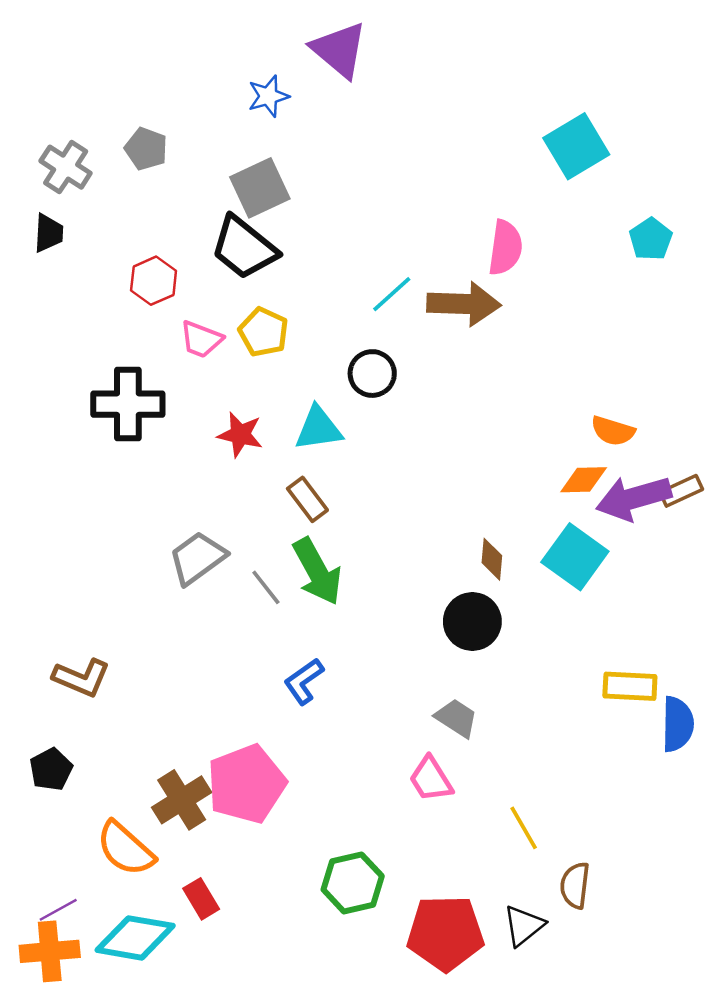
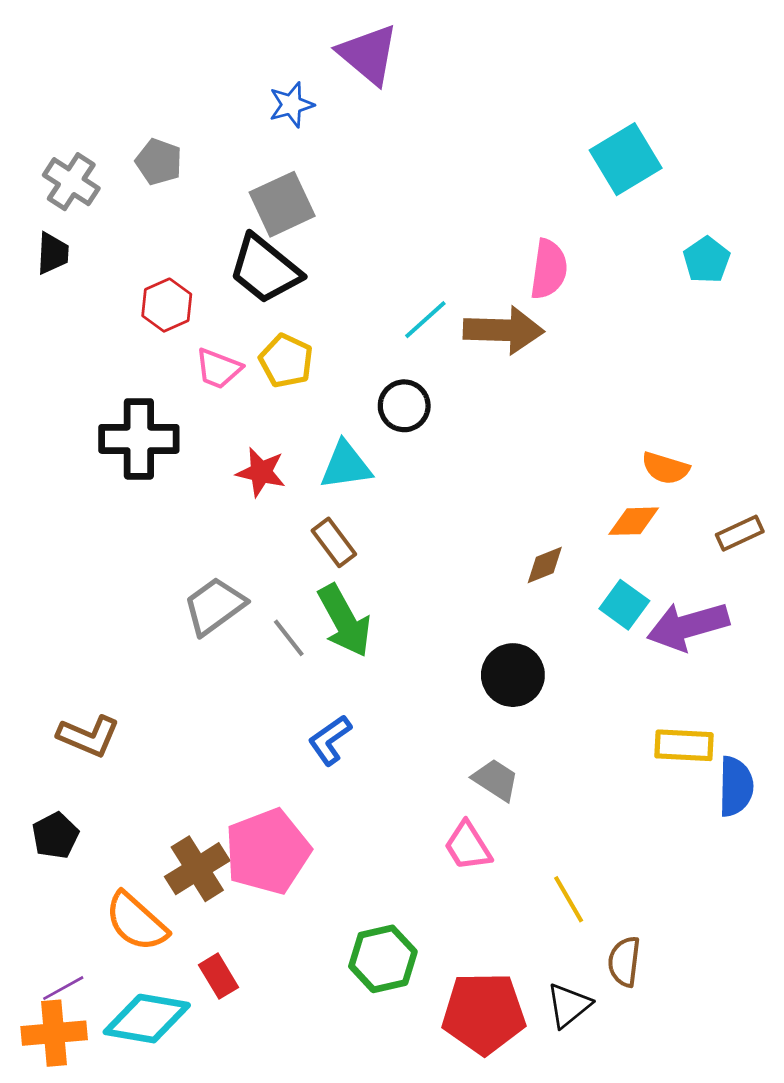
purple arrow: (634, 498) -> (688, 626), moved
cyan square: (575, 557) -> (624, 605), size x0.7
brown diamond: (492, 559) -> (545, 565), moved, turned 63

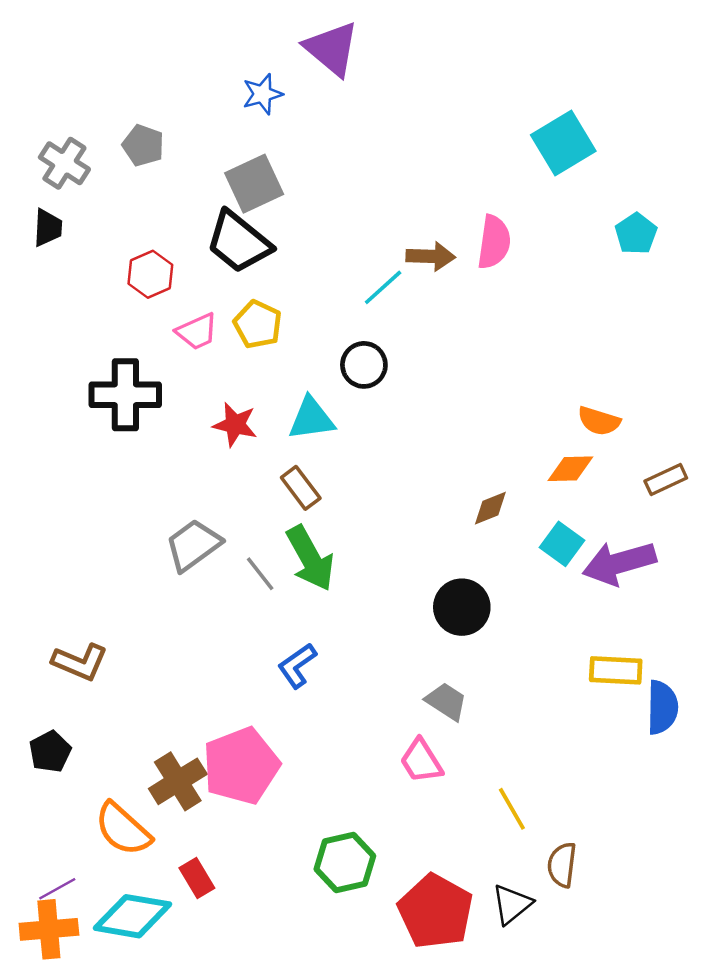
brown arrow: (504, 330) -> (431, 256), moved, size x0.7
pink trapezoid: (218, 369) -> (197, 332), turned -45
red pentagon: (484, 1013) -> (436, 911), turned 30

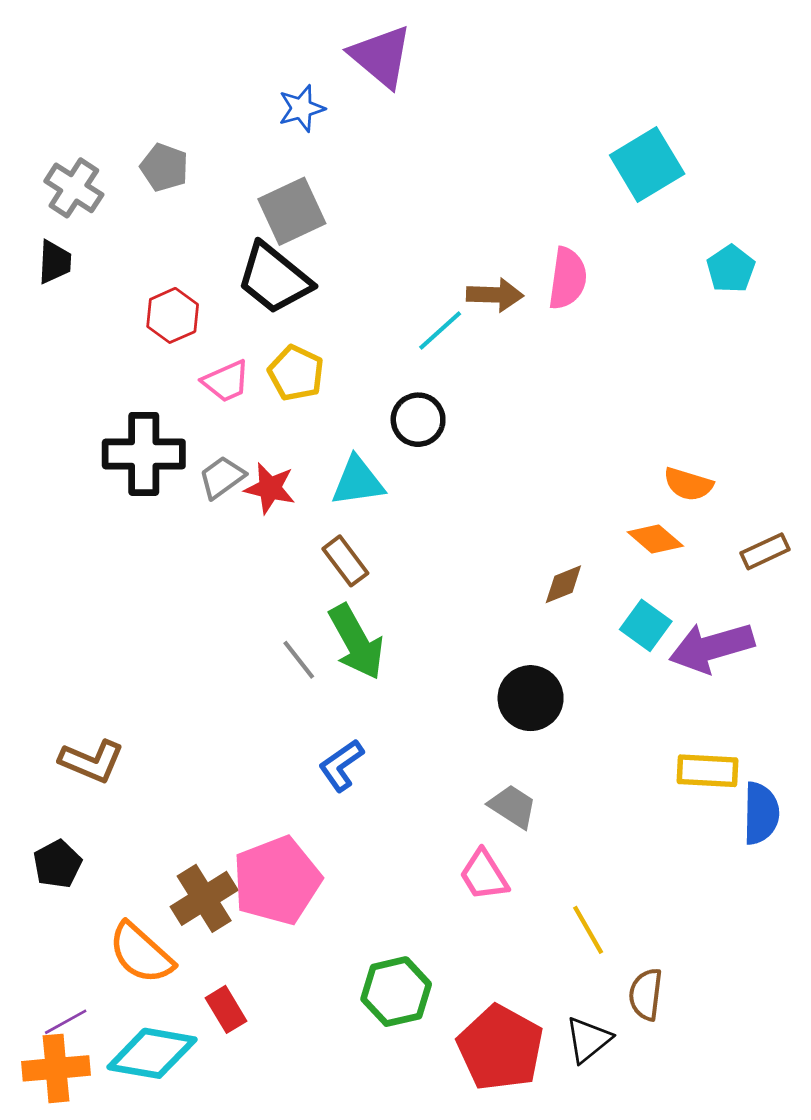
orange diamond: (570, 469) -> (655, 539), turned 42
gray trapezoid: (193, 545) -> (222, 477), moved, size x0.7

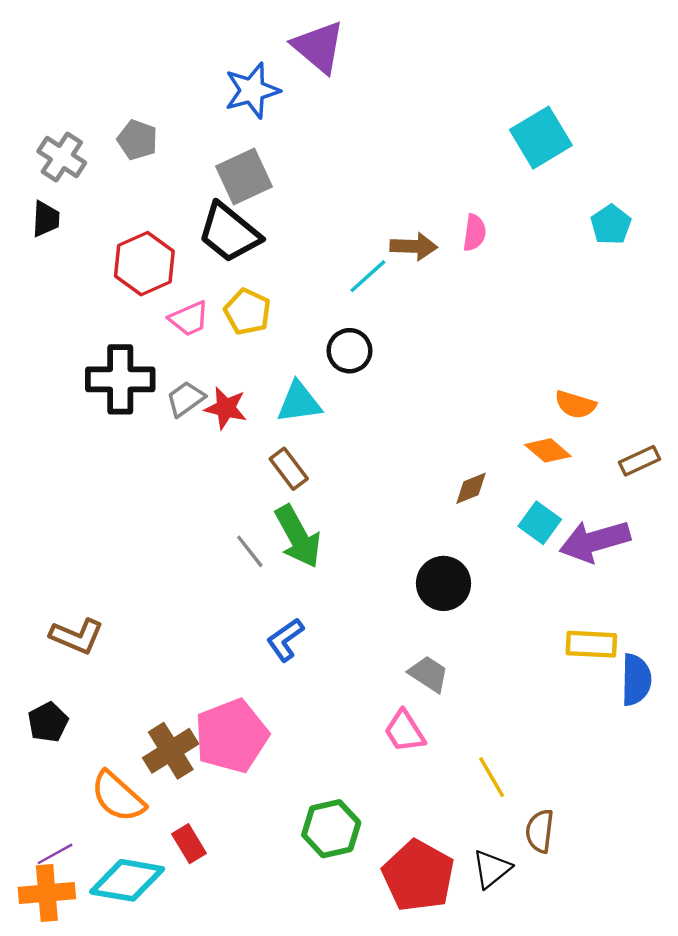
blue star: (301, 108) -> (252, 91), size x1.4
pink semicircle: (568, 278) -> (474, 233), size x0.7
red hexagon: (173, 315) -> (144, 264), size x1.4

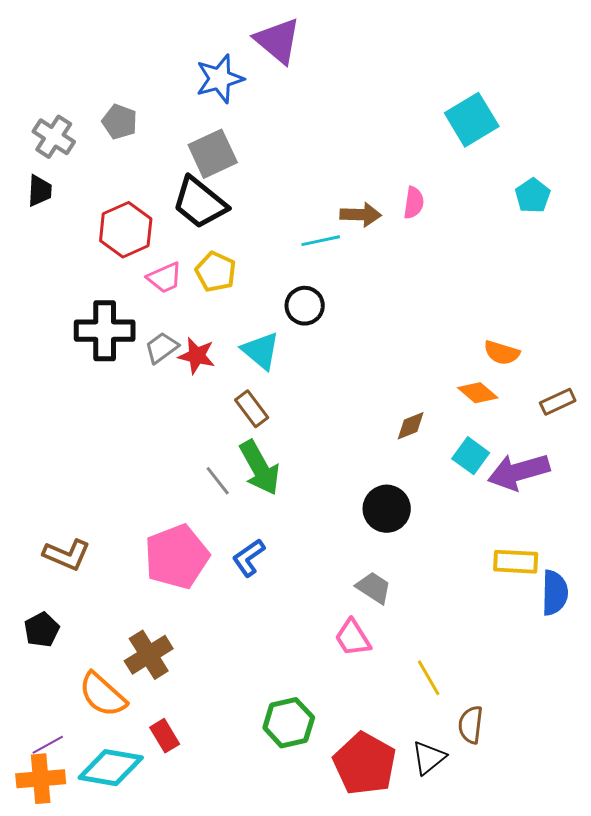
cyan line: (368, 276) -> (321, 241), turned 30
cyan triangle: (299, 402) -> (261, 351), turned 48
pink pentagon: (231, 736) -> (177, 557), moved

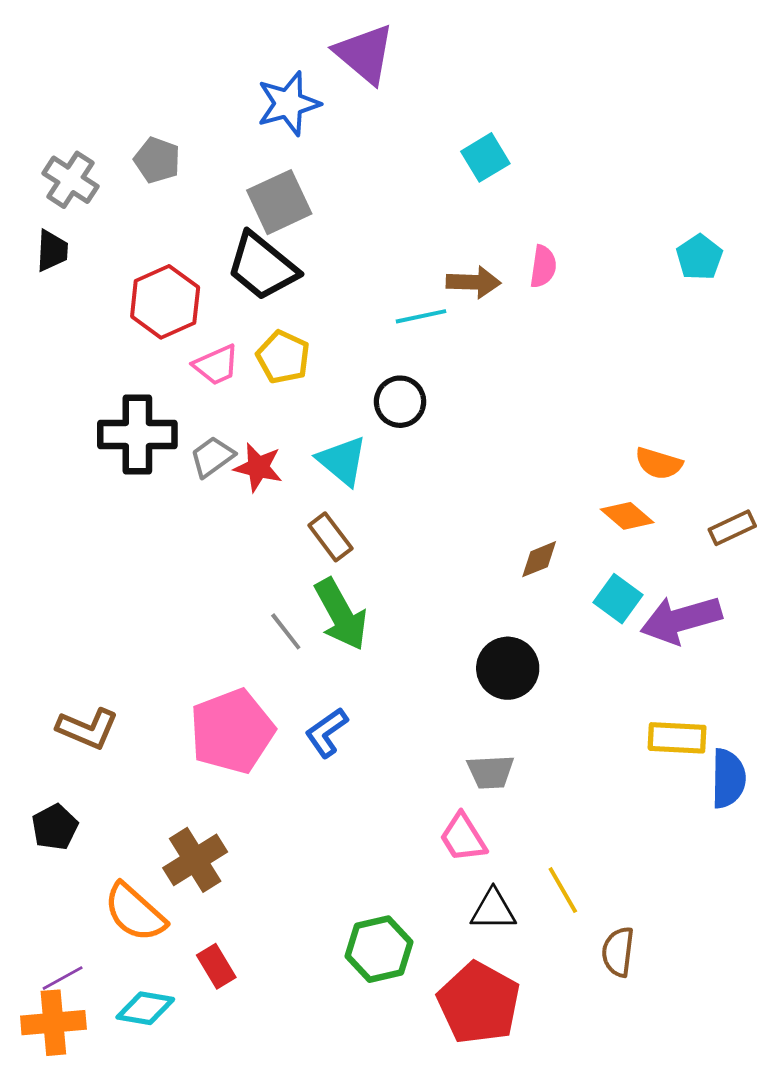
cyan square: (472, 120) -> (485, 157), moved, size x0.7
gray trapezoid: (374, 588) -> (491, 772), turned 144
black triangle: (429, 758) -> (493, 910), moved, turned 39
cyan diamond: (111, 768) -> (145, 1008), size x0.7

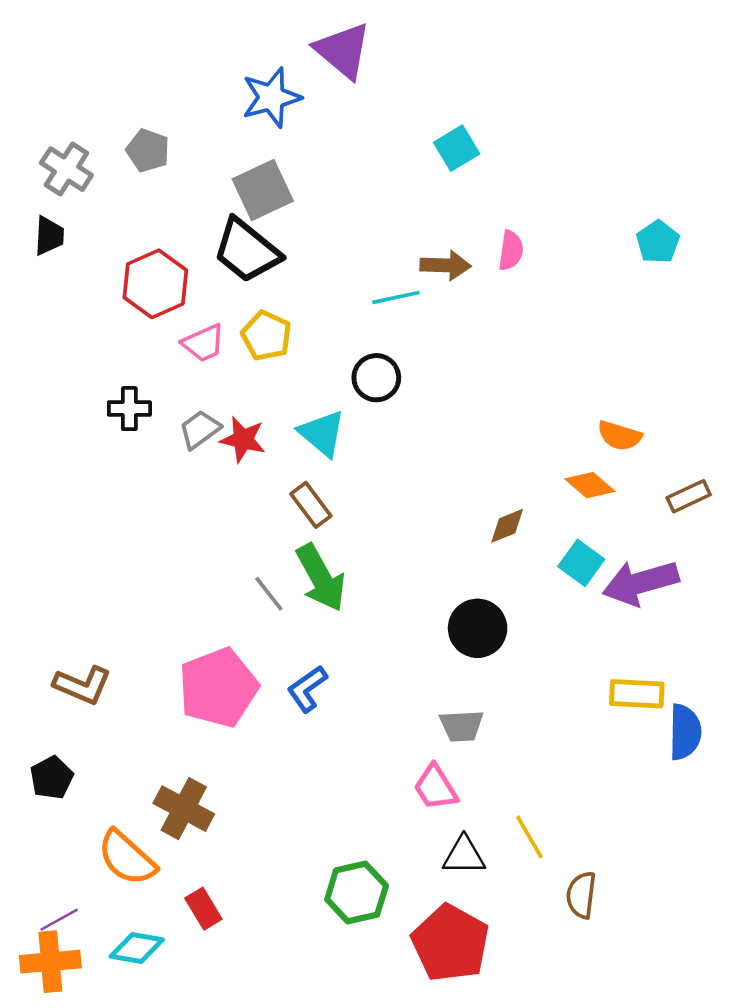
black cross: (137, 434) -> (129, 409), size x0.6
brown cross: (195, 860) -> (184, 809), turned -30

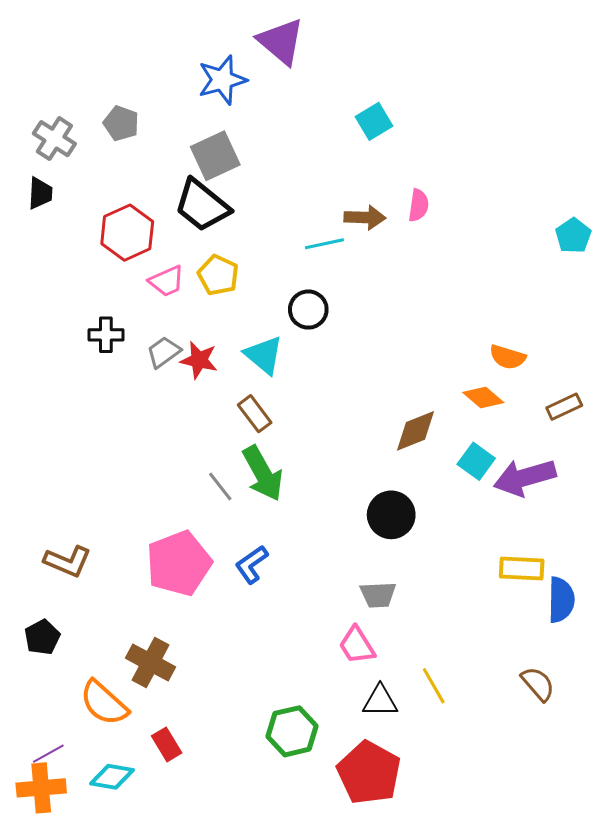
cyan pentagon: (658, 242) -> (573, 236), moved
brown diamond: (507, 526) -> (415, 431), size x1.4
brown semicircle: (581, 895) -> (538, 684), moved, turned 132

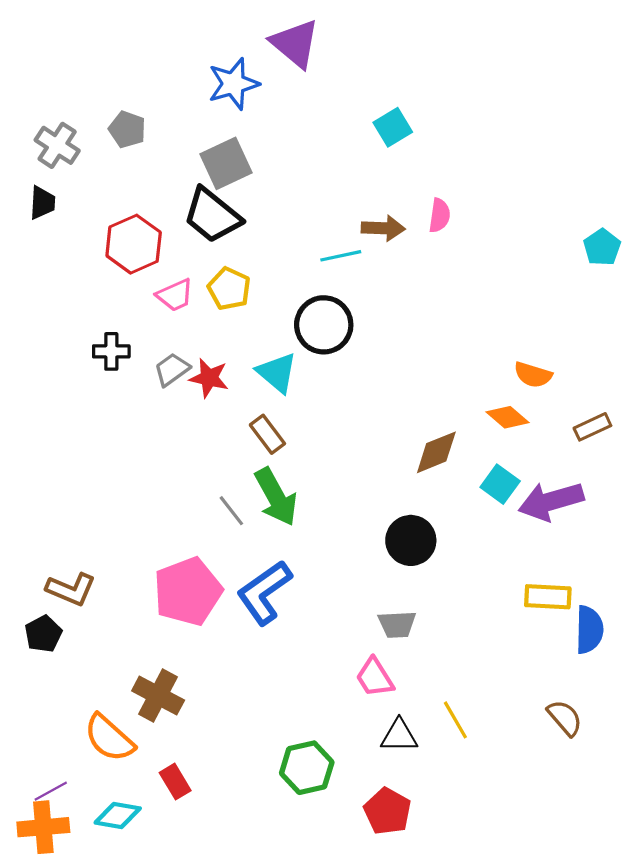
black circle: (308, 310) -> (324, 325), size x1.4
blue L-shape: (252, 564) -> (264, 592), size x1.6
black pentagon: (42, 637) -> (43, 634), moved
red pentagon: (369, 773) -> (387, 811), size x0.7

